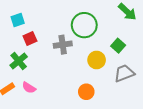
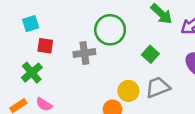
red square: (30, 38) -> (45, 46), turned 32
yellow circle: (97, 60) -> (128, 91), moved

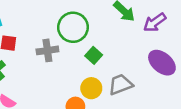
green square: (150, 54) -> (94, 55), moved

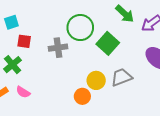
green square: (94, 55) -> (108, 43), moved, size x1.5

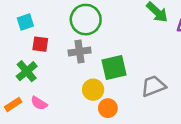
green circle: (80, 28) -> (86, 20), moved
green square: (108, 43) -> (114, 68), moved, turned 35
yellow circle: (96, 80) -> (93, 90), moved

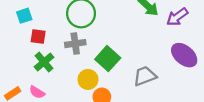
green square: (114, 68) -> (108, 59), turned -35
green cross: (27, 71) -> (44, 62), moved

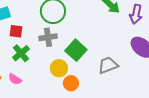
purple arrow: (177, 17) -> (136, 14), turned -42

